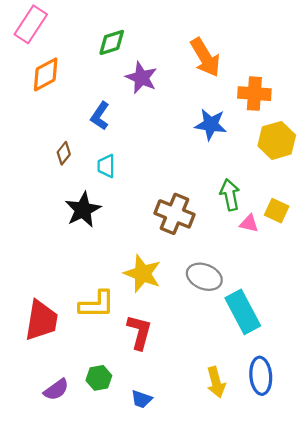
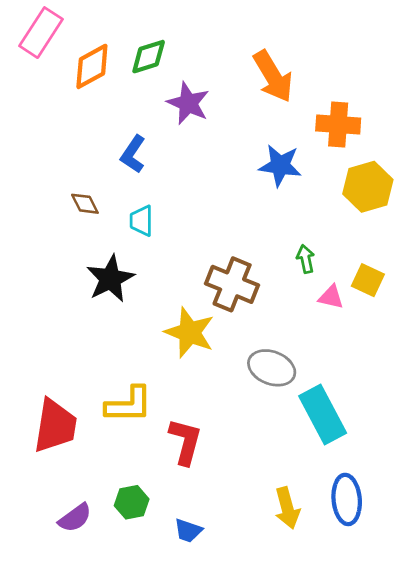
orange diamond: (46, 74) -> (92, 66), moved
brown diamond: (64, 153) -> (85, 204), turned -65
green arrow: (230, 195) -> (306, 259), size x0.7
yellow star: (143, 274) -> (190, 332), moved

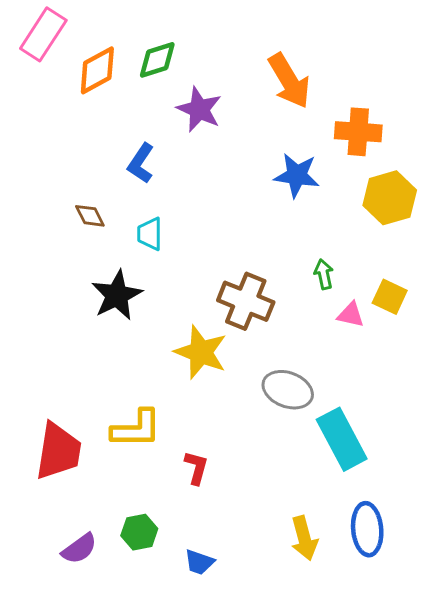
red L-shape: (185, 441) -> (196, 468), size x0.7

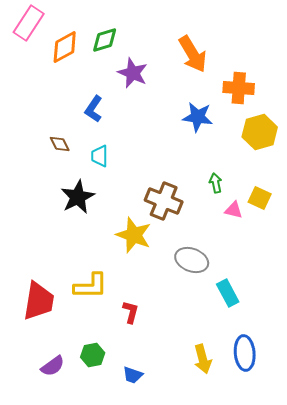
cyan rectangle: (342, 439) -> (228, 293), size x0.7

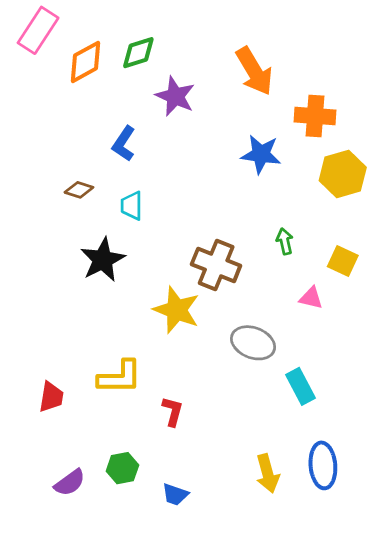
brown diamond: (60, 144) -> (79, 190), turned -45
pink triangle: (234, 210) -> (311, 298), moved
red trapezoid: (39, 301) -> (51, 397), size x0.6

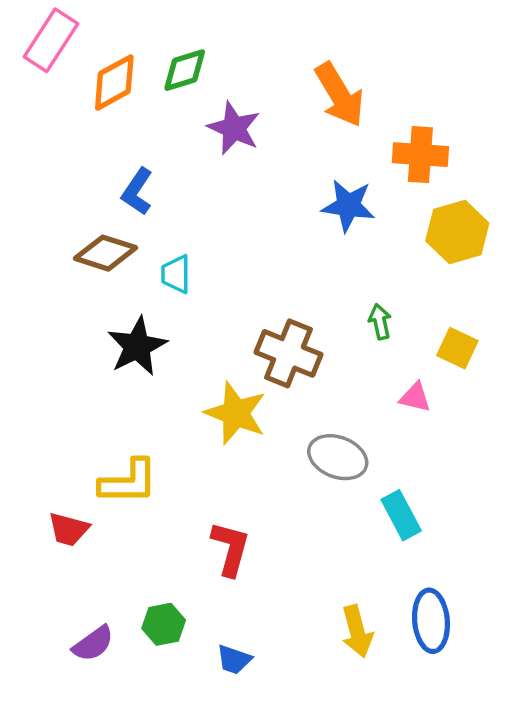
blue L-shape: (124, 144) -> (137, 192), moved
brown diamond: (79, 190) -> (106, 253), size x1.6
yellow L-shape: (120, 377) -> (128, 482), moved
red trapezoid: (51, 397) -> (69, 529), turned 96
red L-shape: (173, 411) -> (230, 549), size x1.4

